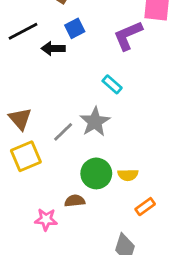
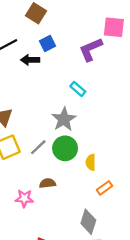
gray line: (63, 132) -> (38, 147), moved
green circle: (96, 173) -> (65, 148), moved
yellow semicircle: (128, 175) -> (91, 162), turned 91

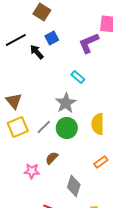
black arrow: (30, 60) -> (37, 52), turned 49
yellow semicircle: (91, 162) -> (98, 124), moved, size x1.5
brown semicircle: (48, 183) -> (52, 158), turned -40
gray diamond: (88, 222) -> (74, 186), moved

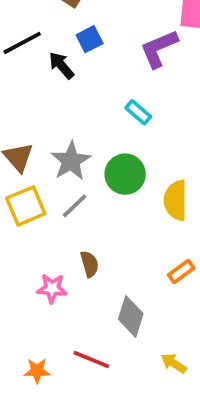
gray star: (66, 103) -> (71, 161), moved
green circle: (67, 128) -> (125, 174), moved
brown semicircle: (52, 158) -> (90, 264), turned 120

